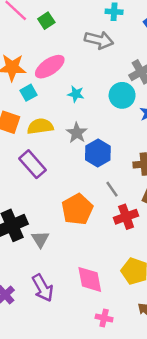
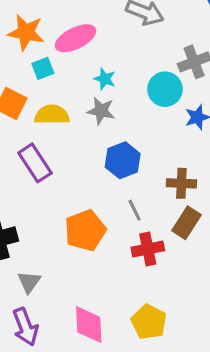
gray star: (77, 133) -> (101, 111), moved, turned -30
gray triangle: (40, 239) -> (29, 282), moved

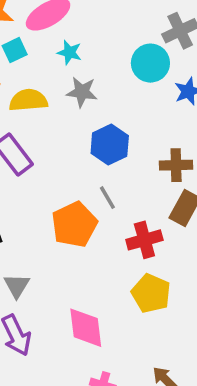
cyan star: (105, 79) -> (69, 52), moved
gray line: (135, 210) -> (107, 198), moved
yellow pentagon: (149, 322) -> (151, 293), moved

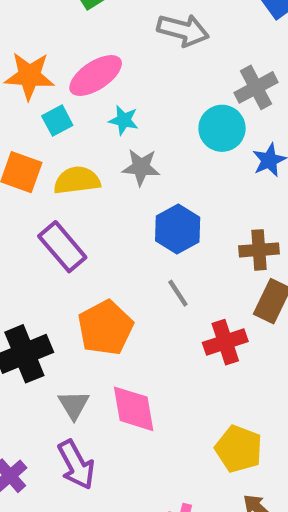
orange pentagon: (74, 224) -> (105, 328), moved
yellow pentagon: (151, 293) -> (239, 449), moved
pink diamond: (86, 328) -> (134, 409), moved

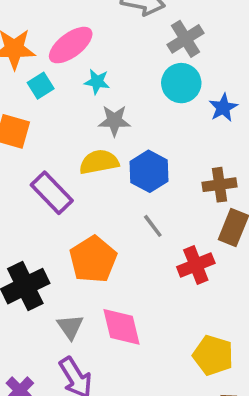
gray cross: (256, 87) -> (185, 39), moved
yellow semicircle: (77, 180) -> (99, 162), moved

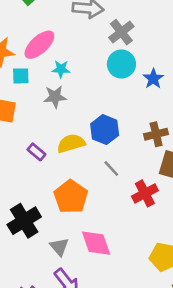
cyan square: (41, 86) -> (21, 76), turned 36
gray star: (114, 121) -> (55, 97), moved
yellow semicircle: (99, 162) -> (71, 143), moved
purple rectangle: (52, 193) -> (36, 152), size x0.6

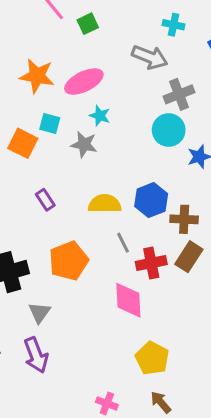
cyan square: (21, 76) -> (50, 123), moved
blue hexagon: (105, 130) -> (151, 200), moved
yellow semicircle: (71, 143) -> (105, 204), moved
red cross: (145, 193) -> (151, 263), moved
pink diamond: (96, 243) -> (128, 300), moved

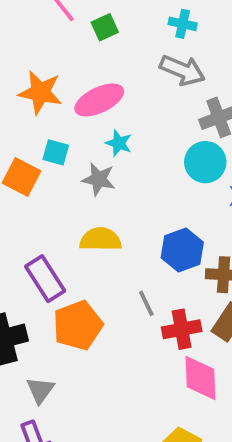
cyan cross: (174, 25) -> (183, 24), moved
purple rectangle: (45, 200) -> (45, 279), moved, size x1.6
yellow semicircle: (105, 204) -> (100, 239), moved
pink diamond: (128, 300) -> (200, 378), moved

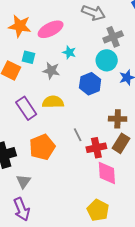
cyan star: (119, 143) -> (69, 52), moved
blue hexagon: (182, 250) -> (90, 84), moved
purple rectangle: (45, 279) -> (26, 108), moved

